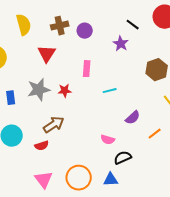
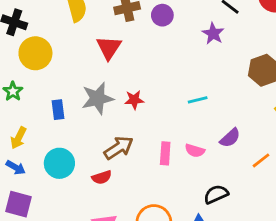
pink rectangle: (87, 69) -> (165, 153), moved
pink semicircle: (108, 140) -> (195, 151), moved

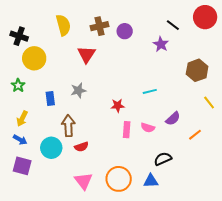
gray star: (97, 98) -> (78, 90), size x0.7
red star: (134, 100) -> (118, 106), moved
brown arrow: (119, 148) -> (68, 126), moved, turned -60
cyan circle: (59, 163) -> (51, 148), moved

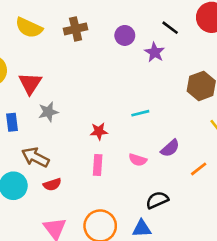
yellow semicircle: (63, 25) -> (29, 28), turned 130
purple circle: (125, 31) -> (125, 35), moved
red triangle: (86, 54) -> (30, 83), moved
brown arrow: (68, 126) -> (35, 157), turned -60
pink rectangle: (127, 130) -> (98, 165), moved

